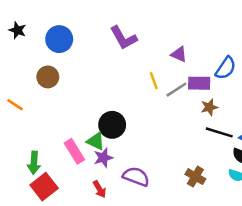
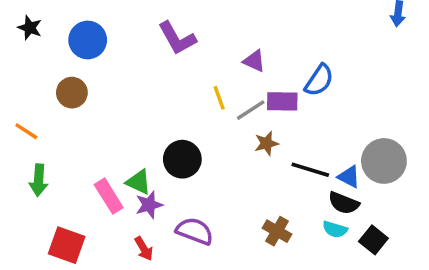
brown star: (209, 107) -> (266, 143), moved
black circle: (112, 125) -> (182, 159), moved
green arrow: (34, 163) -> (39, 180), moved
red square: (44, 187) -> (67, 245), turned -32

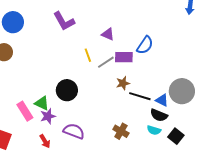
brown star: (266, 143) -> (123, 83), moved

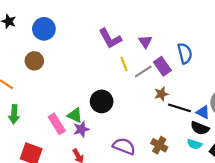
purple L-shape: (64, 21) -> (110, 38), moved
purple triangle: (108, 34) -> (145, 42), turned 32
blue semicircle: (145, 45) -> (185, 53), turned -48
purple rectangle: (124, 57) -> (162, 66), turned 54
purple semicircle: (74, 131) -> (124, 146), moved

